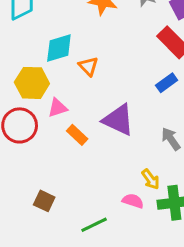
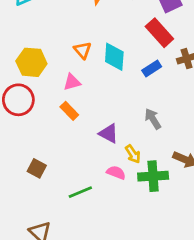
cyan diamond: (59, 48) -> (114, 57), moved, turned -72
pink triangle: (58, 108) -> (72, 82), moved
purple triangle: (118, 120) -> (109, 133), moved, size x0.7

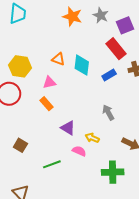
orange triangle: (83, 50) -> (58, 59), turned -32
purple triangle: (109, 133) -> (68, 128), moved
yellow arrow: (133, 154) -> (92, 138), turned 144
green cross: (153, 176) -> (113, 172), moved

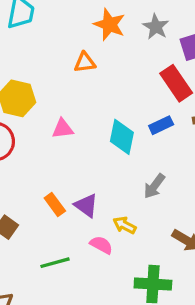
orange triangle: (58, 59) -> (85, 62), moved, turned -32
cyan diamond: (82, 65) -> (122, 137), moved
orange rectangle: (46, 104) -> (55, 205), moved
gray arrow: (108, 112) -> (154, 186), turned -119

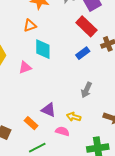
cyan diamond: (122, 137) -> (43, 49), moved
orange rectangle: (55, 205) -> (31, 123), moved

